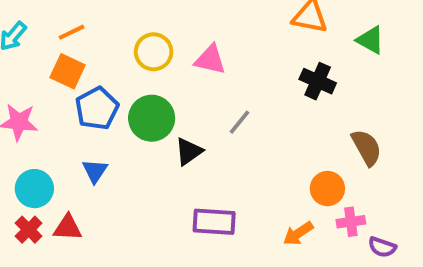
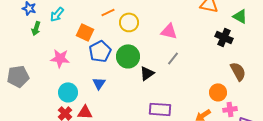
orange line: (71, 32) -> (108, 12), moved
pink triangle: (210, 60) -> (169, 31), moved
black cross: (318, 81) -> (224, 37), moved

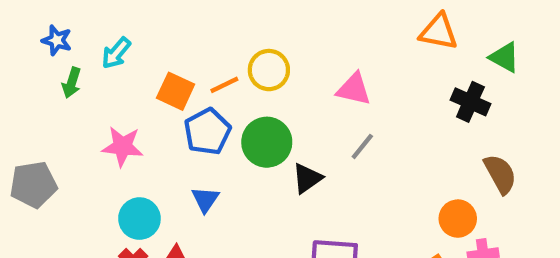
orange line: (108, 12) -> (224, 85), moved

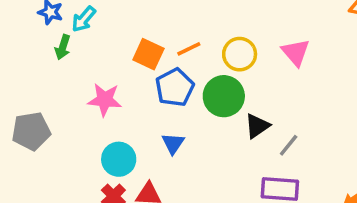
cyan arrow: (116, 53) -> (84, 19), moved
yellow circle: (269, 70) -> (240, 54), moved
pink triangle: (354, 89) -> (296, 52), turned 36
gray line: (362, 146) -> (289, 145), moved

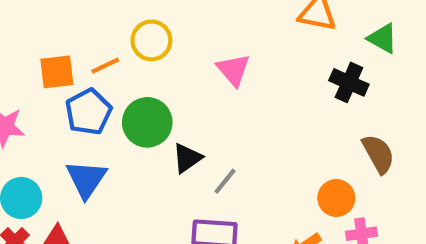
orange square: (148, 54) -> (57, 72), turned -32
yellow circle: (240, 54) -> (151, 40), moved
blue triangle: (173, 143) -> (86, 179), size x1.5

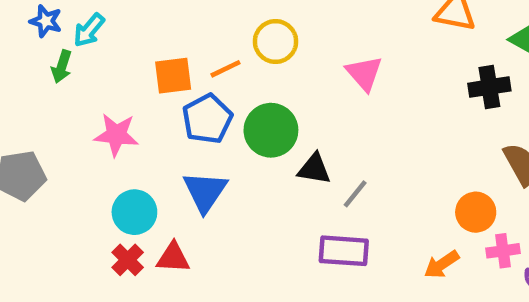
black cross: (349, 82) -> (489, 87), turned -33
black triangle: (187, 158) -> (314, 169), turned 44

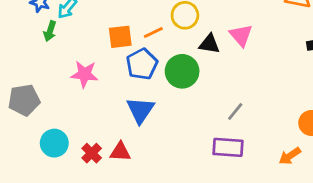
black triangle: (314, 169) -> (209, 44), moved
cyan circle: (134, 212) -> (54, 143), moved

